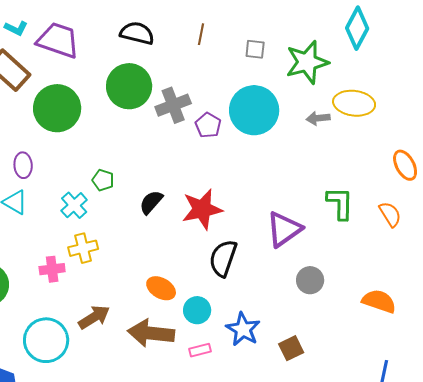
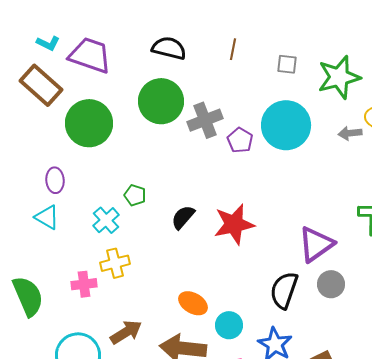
black semicircle: (223, 258) -> (284, 290), moved
gray circle: (310, 280) -> (331, 284), moved

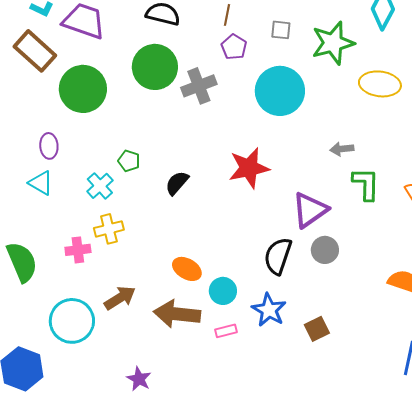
gray arrow: (350, 133) -> (342, 149), moved
purple pentagon: (240, 140) -> (234, 47), moved
red star: (234, 224) -> (249, 168), moved

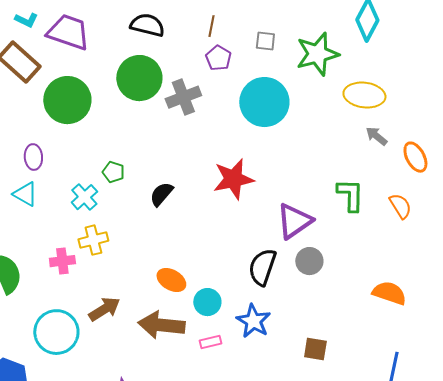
gray arrow: (342, 149) -> (376, 136), moved, turned 45
brown square: (317, 329) -> (315, 349), moved, turned 35

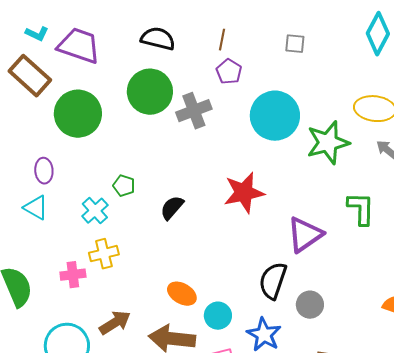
gray square: (265, 41) -> (295, 44), moved
green star: (317, 54) -> (328, 143), moved
gray circle: (309, 261) -> (310, 305), moved

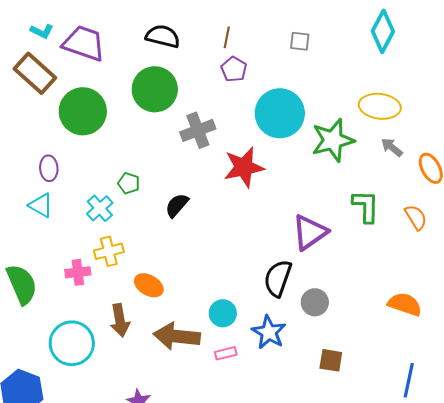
gray cross: (194, 111) -> (198, 130), moved
red star: (244, 193) -> (244, 167), moved
orange ellipse: (182, 294) -> (149, 285), moved
brown arrow: (115, 323) -> (120, 320), turned 112

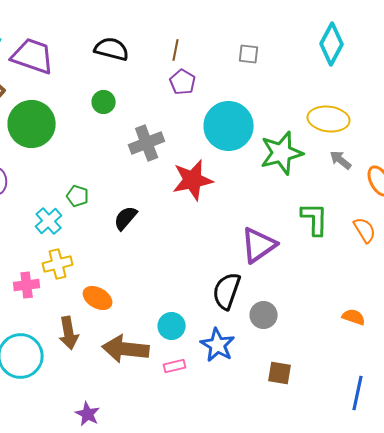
green circle: (155, 89) -> (104, 102), size x0.5
orange semicircle: (405, 304) -> (354, 317), size x0.7

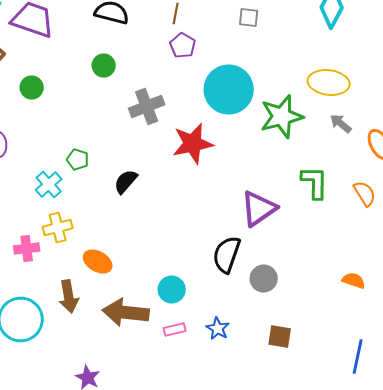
green circle: (32, 124) -> (32, 88), size x0.5
blue star: (218, 345) -> (218, 328), moved, size x0.7

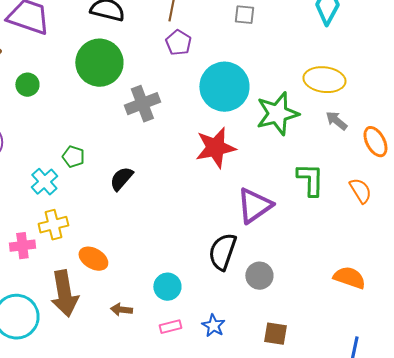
green circle: (104, 66) -> (99, 63), size x2.0
red star: (193, 144) -> (215, 148), moved
orange semicircle: (354, 280) -> (349, 278), size x1.4
brown arrow: (69, 296) -> (64, 294), size x1.4
brown arrow: (126, 312) -> (121, 310), size x0.5

